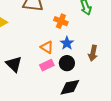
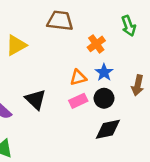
orange cross: (61, 21) -> (96, 44), turned 32
orange triangle: (47, 47) -> (78, 78), turned -48

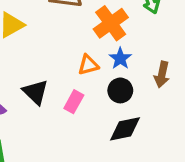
orange cross: (96, 44) -> (111, 23), size x1.5
pink rectangle: (78, 101) -> (74, 102), moved, turned -36

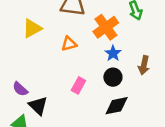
orange triangle: (88, 65) -> (69, 44), moved
black triangle: (35, 92) -> (38, 106), moved

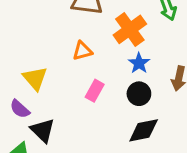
yellow triangle: (32, 28) -> (35, 78), moved, turned -42
pink rectangle: (78, 85) -> (95, 91), moved

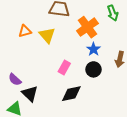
orange triangle: (82, 51) -> (25, 31), moved
yellow triangle: (35, 78) -> (47, 35), moved
black diamond: (144, 130) -> (71, 94), moved

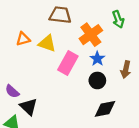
yellow triangle: (47, 35) -> (47, 43), turned -30
pink rectangle: (64, 67) -> (68, 63), moved, size x1.5
black diamond: (71, 94) -> (105, 109), moved

